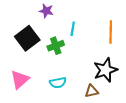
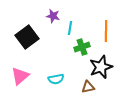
purple star: (46, 11) -> (53, 16), moved
green cross: (56, 46) -> (82, 47), moved

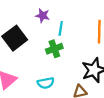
green cross: (82, 47) -> (54, 49), moved

